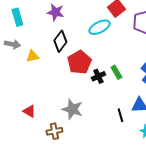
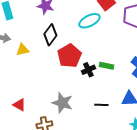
green rectangle: (116, 72) -> (106, 66), turned -48
black line: (120, 115) -> (101, 105), moved, turned -72

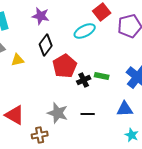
red triangle: (19, 105) -> (15, 115), size x1.5
black line: (101, 105) -> (88, 114), moved

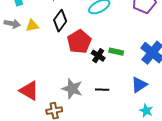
yellow triangle: (18, 60) -> (32, 26), moved
black cross: (84, 80) -> (98, 56), turned -32
blue triangle: (125, 109) -> (139, 85), turned -30

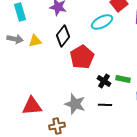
green rectangle: (116, 52) -> (123, 79), moved
black cross: (98, 56) -> (104, 81), moved
red triangle: (29, 91) -> (32, 106), turned -35

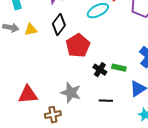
black line: (105, 105) -> (106, 101), moved

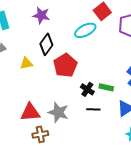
yellow triangle: (31, 30) -> (26, 63), moved
red triangle: (28, 95) -> (30, 112), moved
black line: (106, 101) -> (93, 109), moved

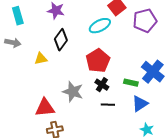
red pentagon: (65, 65) -> (98, 61), moved
green rectangle: (106, 87) -> (131, 83), moved
gray star: (58, 112) -> (73, 92), moved

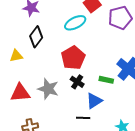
blue triangle: (140, 104) -> (94, 101), moved
black line: (108, 105) -> (83, 118), moved
red triangle: (45, 108) -> (20, 93), moved

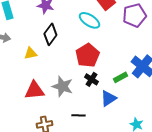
cyan ellipse: (75, 23) -> (89, 20), turned 60
green rectangle: (106, 80) -> (120, 77), turned -40
black line: (83, 118) -> (78, 115), moved

